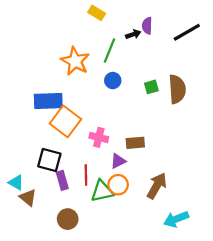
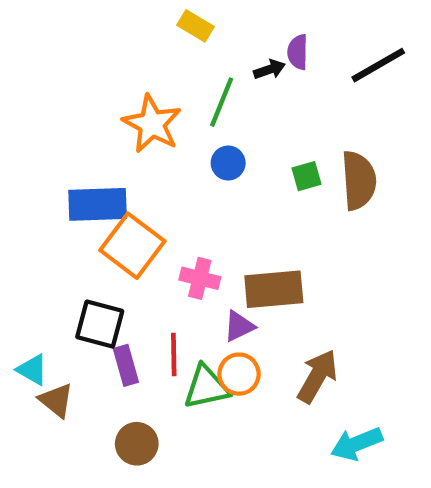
brown rectangle: (135, 143) -> (274, 289), size x1.5

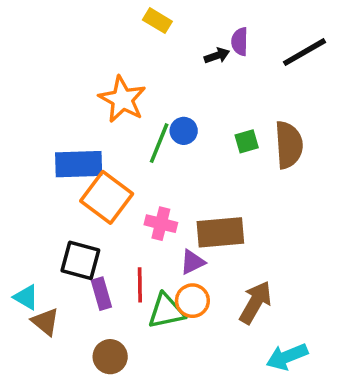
green line: (222, 102) -> (159, 143), moved

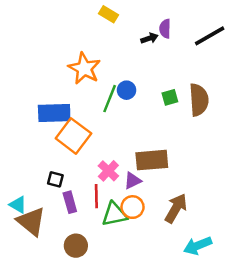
pink cross: (161, 224) -> (108, 171), moved, turned 30
black square: (80, 260) -> (55, 179), size x0.6
brown triangle: (45, 322) -> (31, 222), size x1.5

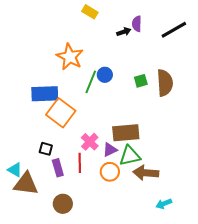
brown arrow: (176, 208) -> (146, 173), turned -115
green triangle: (114, 214) -> (130, 156), moved
brown triangle: (31, 222) -> (26, 184), turned -32
cyan arrow: (198, 246) -> (164, 204), size x0.7

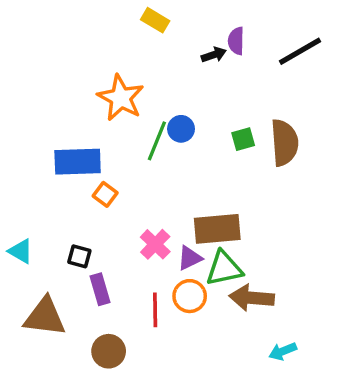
orange square: (61, 113) -> (105, 194), size x0.5
red line: (80, 163) -> (155, 310), moved
cyan triangle: (15, 170) -> (21, 251), moved

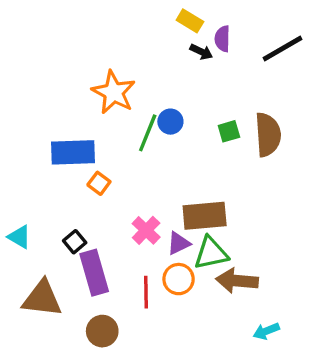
yellow rectangle: (155, 20) -> (190, 21), moved
black arrow: (214, 55) -> (201, 52), turned 45
black square: (79, 256) -> (75, 242), turned 35
purple rectangle: (100, 289) -> (94, 273), size x1.5

